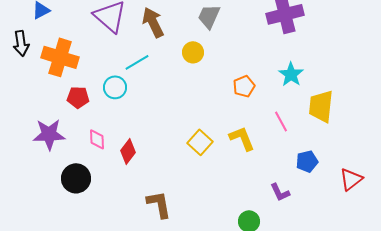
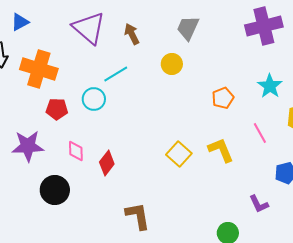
brown arrow: (153, 22) -> (132, 34), size x0.7

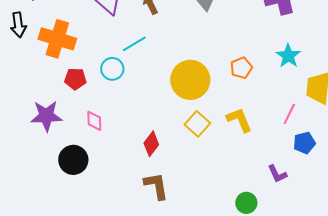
yellow circle: (172, 64) -> (190, 80), moved, size x1.8
pink line: (260, 133) -> (289, 114), moved, turned 55
red diamond: (107, 163) -> (151, 144), moved

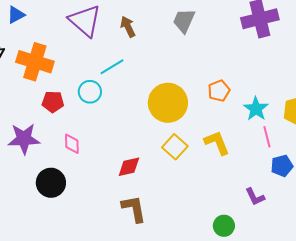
cyan star: (288, 56) -> (256, 109), moved
pink line: (289, 114) -> (267, 137), turned -40
red diamond: (151, 144) -> (129, 167), turned 40

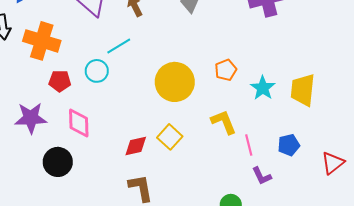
pink line: (267, 137) -> (249, 145), moved
pink diamond: (72, 144) -> (79, 123), size x1.4
yellow square: (175, 147) -> (170, 137), moved

